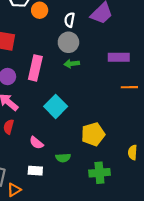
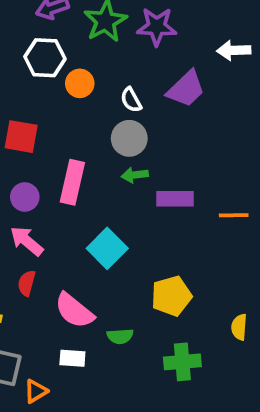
white semicircle: (70, 20) -> (131, 100), turned -40
purple rectangle: (119, 57) -> (175, 199), moved
pink semicircle: (36, 143) -> (74, 311), size x1.6

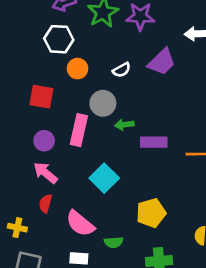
orange circle: (80, 83) -> (78, 69), moved
white semicircle: (131, 100) -> (122, 70), turned -90
gray circle: (129, 138) -> (103, 103), moved

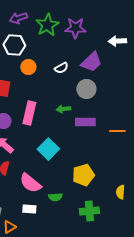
gray circle: (103, 103) -> (86, 89), moved

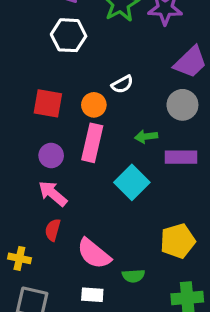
orange circle: (28, 67) -> (94, 105), moved
white semicircle: (61, 68) -> (122, 84), moved
cyan square: (48, 149) -> (132, 182), moved

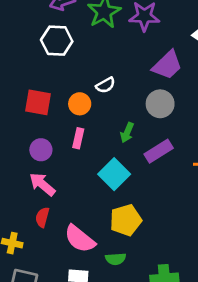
green arrow: (146, 137) -> (127, 133), turned -60
pink rectangle: (92, 143) -> (78, 138), size x0.6
purple rectangle: (181, 157) -> (159, 151), turned -32
yellow pentagon: (178, 241) -> (126, 220), moved

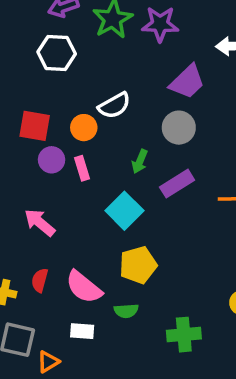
white semicircle: (106, 85) -> (114, 106), size x1.4
pink rectangle: (78, 138) -> (82, 168), turned -30
purple circle: (41, 150) -> (52, 160), moved
red semicircle: (42, 217) -> (40, 280), moved

